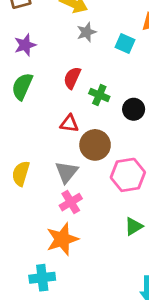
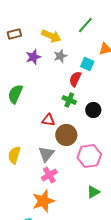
purple star: (25, 45) -> (33, 57), moved
red semicircle: (72, 78) -> (75, 79), moved

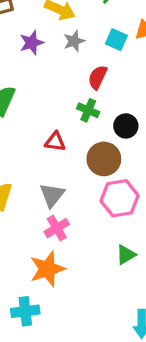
cyan square: (87, 64) -> (116, 40), moved
brown circle: (66, 135) -> (104, 159), moved

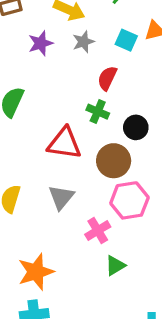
red triangle: (55, 142) -> (64, 143), size x1.6
pink cross: (57, 228) -> (98, 231), moved
green triangle: (126, 255) -> (115, 265), moved
orange star: (47, 269) -> (36, 272), moved

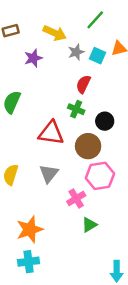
gray star: (83, 42) -> (76, 52), moved

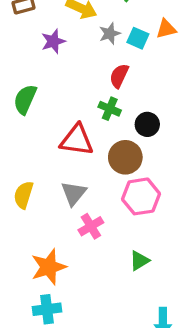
pink cross: (76, 199) -> (91, 226), moved
green triangle: (89, 225) -> (139, 261), moved

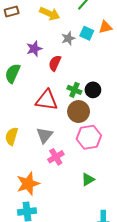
gray star: (110, 34) -> (68, 38), moved
purple star: (53, 41) -> (34, 49), moved
red semicircle: (119, 76) -> (55, 63), moved
green cross: (110, 109) -> (74, 90), moved

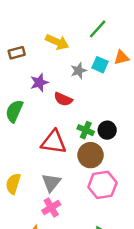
brown rectangle: (12, 12) -> (17, 53), moved
red semicircle: (55, 63) -> (63, 99), turned -91
pink cross: (56, 157) -> (51, 208), moved

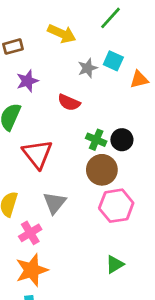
orange triangle: (121, 57) -> (139, 80), moved
purple star: (39, 82) -> (27, 81), moved
red triangle: (54, 142) -> (37, 154), moved, turned 44
pink cross: (51, 208) -> (30, 233), moved

